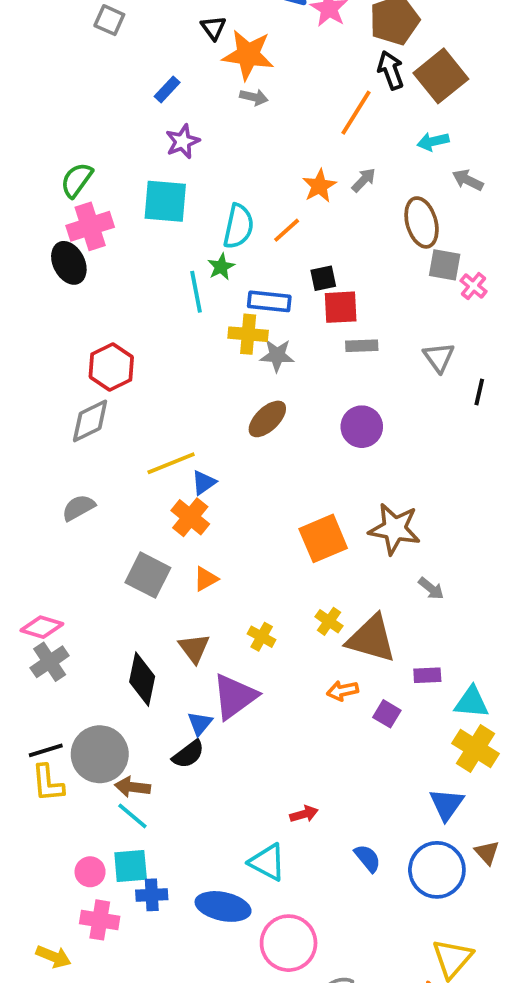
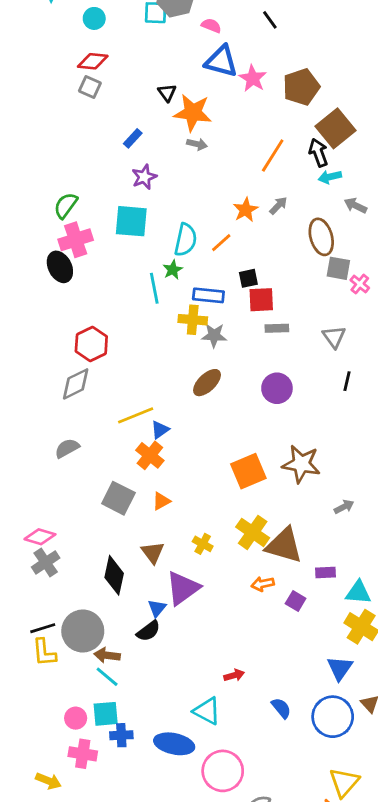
black arrow: (391, 70) -> (318, 153), moved
black line: (479, 392) -> (347, 381), moved
gray arrow: (431, 589) -> (344, 507), moved, turned -66
yellow cross: (329, 621) -> (253, 532), size x1.6

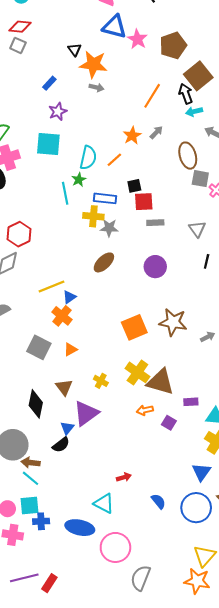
gray arrow: (344, 507) -> (208, 337), moved

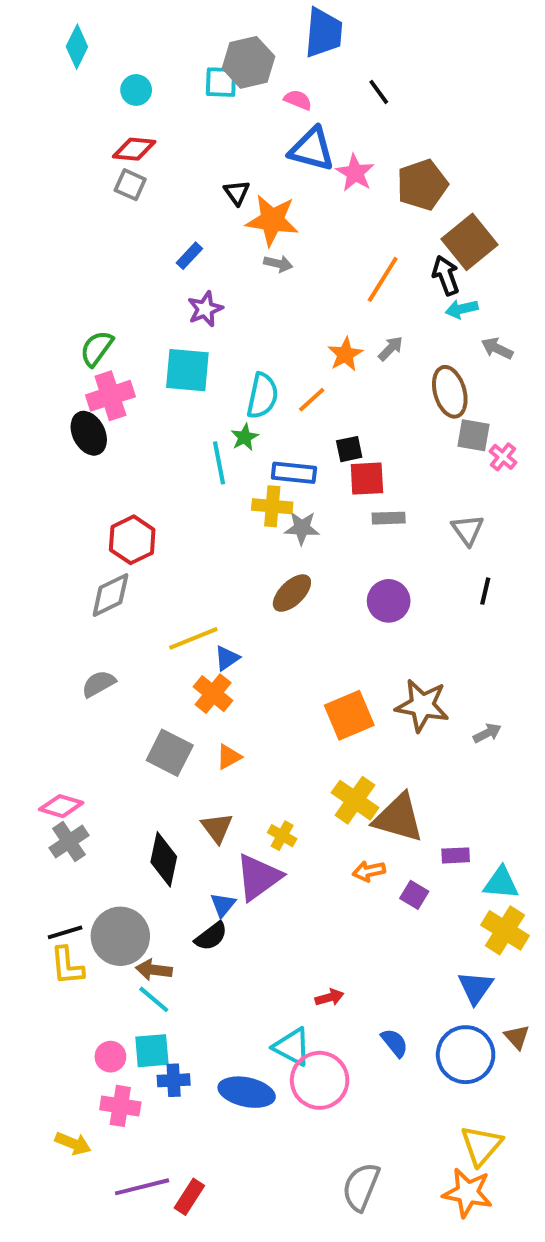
yellow cross: (101, 381) -> (282, 836), moved
pink circle: (115, 547) -> (320, 1080), moved

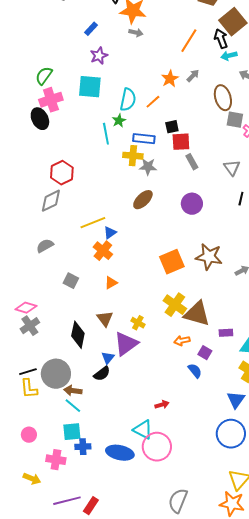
gray rectangle: (389, 518) -> (192, 162), turned 63
gray square: (170, 753) -> (71, 281), moved, size x0.7
blue semicircle: (395, 1043) -> (195, 371), moved
pink circle: (110, 1057) -> (29, 435), moved

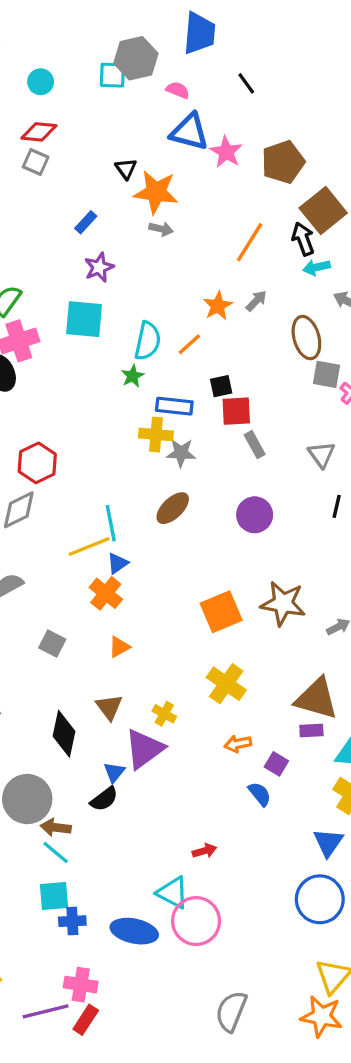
cyan line: (106, 134) -> (111, 523), moved
brown triangle: (197, 314) -> (316, 699), moved
pink cross: (56, 460) -> (81, 985), moved

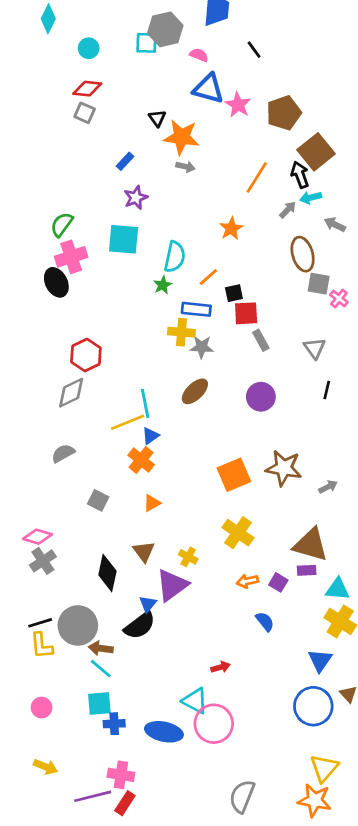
gray arrow: (256, 301) -> (288, 210), moved
orange line: (189, 344) -> (208, 277), moved
purple square: (276, 764) -> (278, 582), moved
black semicircle: (104, 799) -> (140, 625), size x1.4

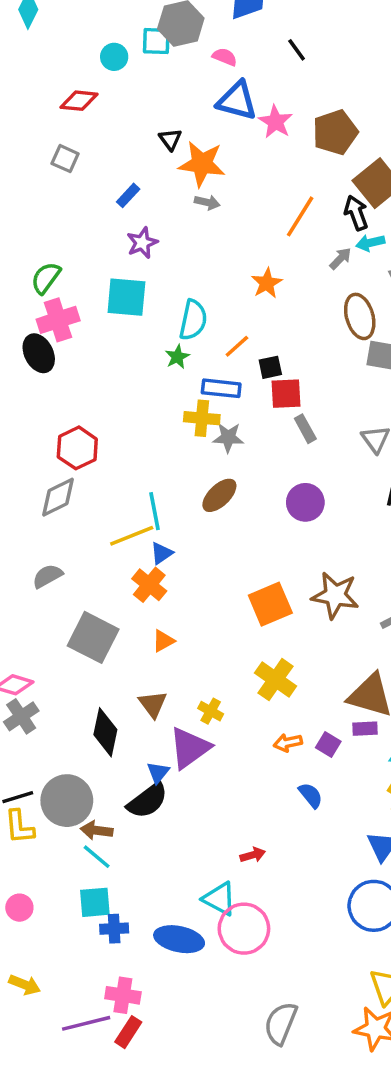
cyan circle: (89, 48) -> (114, 57), moved
gray square: (85, 113) -> (65, 159), moved
gray square: (98, 500) -> (93, 637), size x1.8

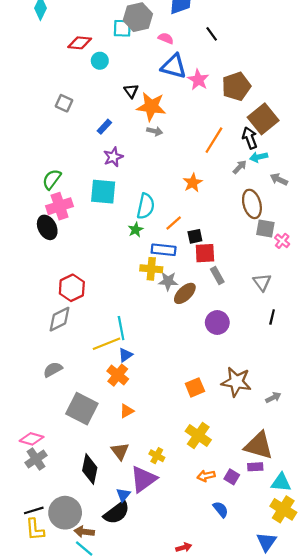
cyan circle: (114, 57) -> (100, 61), moved
red diamond: (79, 101) -> (80, 43), moved
brown ellipse: (219, 495) -> (185, 293), moved
orange square: (270, 604) -> (195, 387), size x0.7

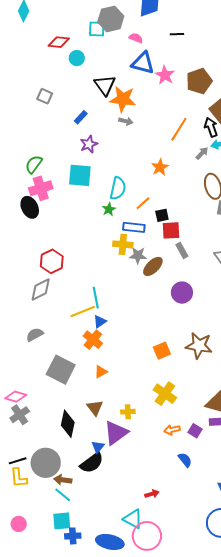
black line: (212, 34) -> (177, 34), turned -56
black triangle: (131, 91) -> (105, 85), size x1.6
yellow cross: (157, 456) -> (128, 412), turned -32

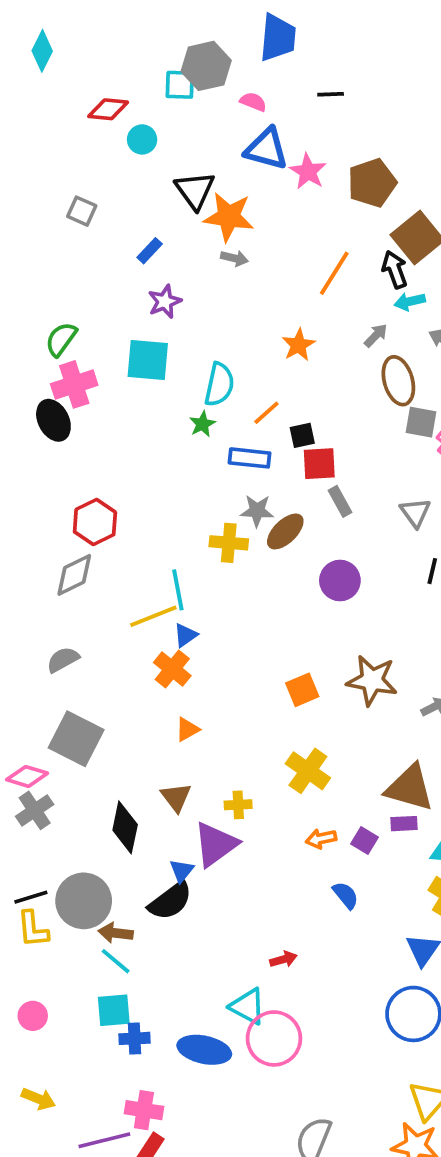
gray arrow: (202, 153) -> (376, 335), moved
yellow cross: (123, 244) -> (229, 543), moved
gray square: (61, 370) -> (76, 739), moved

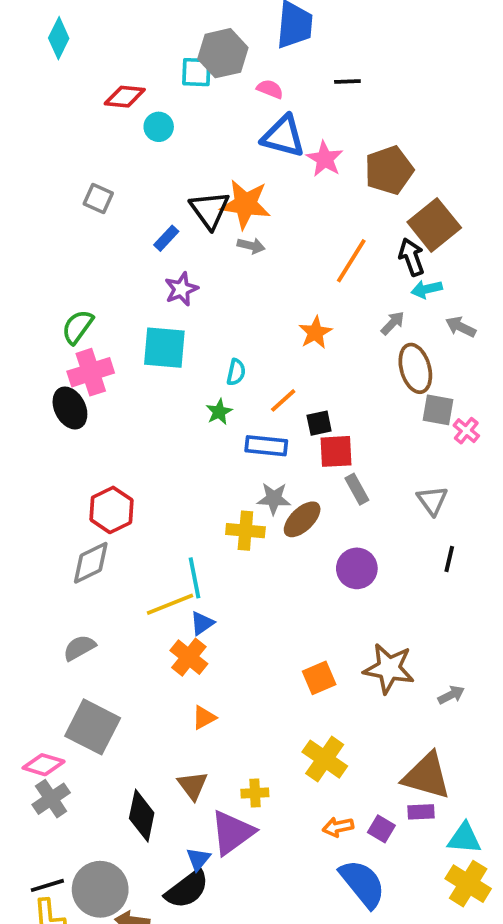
black triangle: (195, 190) -> (210, 210), moved
cyan semicircle: (219, 384) -> (236, 372), size x0.6
blue semicircle: (346, 895) -> (362, 884), size x1.8

